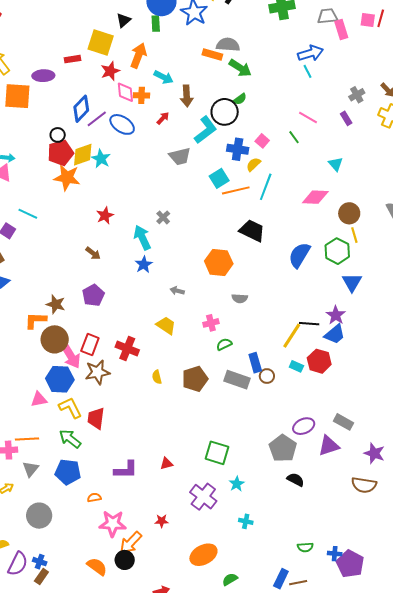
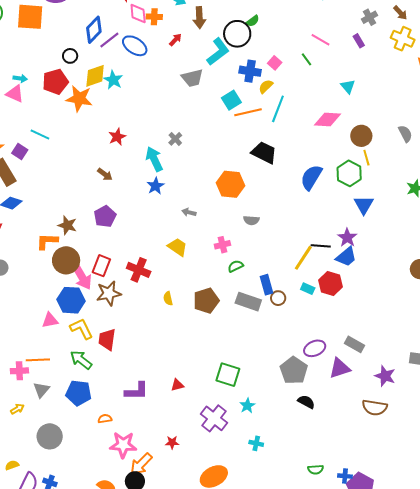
red pentagon: (61, 153) -> (55, 82), moved

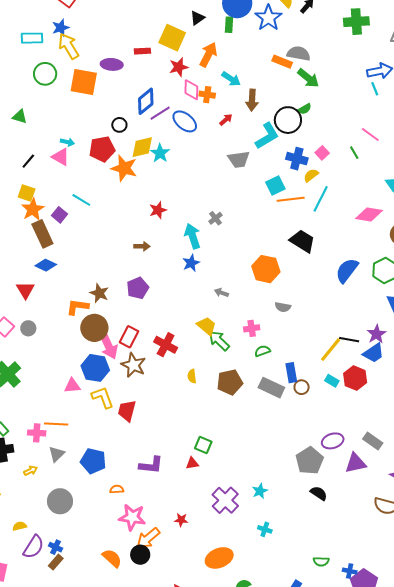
brown arrow: (105, 174) -> (142, 246), turned -42
brown star: (109, 293) -> (133, 365), turned 30
green arrow: (81, 360) -> (219, 341), moved
green square: (228, 375) -> (203, 445), moved, size x0.7

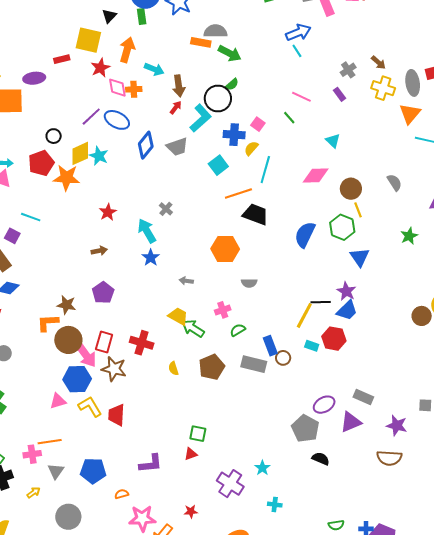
blue diamond: (146, 101) -> (146, 145), moved
red arrow: (226, 120) -> (176, 108), moved
orange line: (291, 199) -> (238, 194), moved

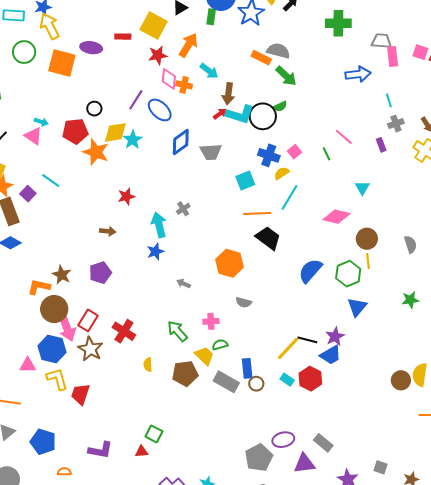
cyan line: (297, 51) -> (389, 100), moved
purple line: (91, 117) -> (136, 100), turned -30
cyan L-shape: (200, 118) -> (240, 114), moved, turned 44
yellow trapezoid: (178, 316) -> (204, 356), moved

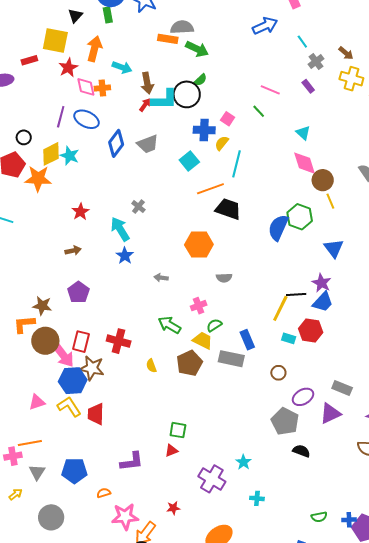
pink diamond: (336, 217) -> (304, 163), moved, turned 76
green hexagon: (348, 274) -> (300, 217), moved
blue hexagon: (52, 349) -> (73, 381), moved
brown circle: (256, 384) -> (278, 373), moved

